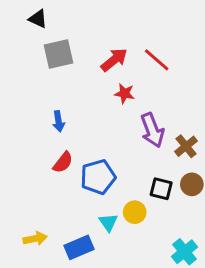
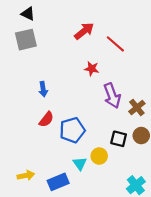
gray square: (59, 54) -> (26, 40), moved
red arrow: (114, 60) -> (84, 31), moved

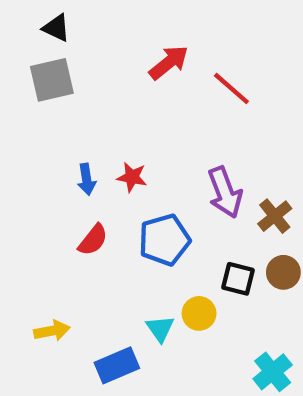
red star: (92, 69) -> (132, 177), moved
blue pentagon: (72, 130) -> (164, 240), moved
yellow arrow: (26, 175) -> (52, 331), moved

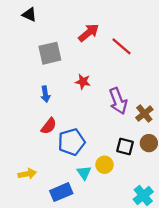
gray square: (52, 80) -> (50, 53), moved
red star: (132, 177) -> (83, 82), moved
blue pentagon: (164, 240) -> (71, 142), moved

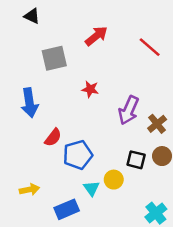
red line: (122, 46) -> (150, 47), moved
blue arrow: (45, 94) -> (29, 103), moved, size x1.6
purple arrow: (118, 101) -> (129, 110), turned 45

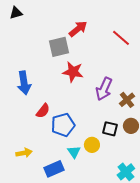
black triangle: (32, 16) -> (16, 13), moved, turned -40
gray square: (54, 58) -> (59, 47), moved
red star: (90, 89) -> (73, 72), size x1.5

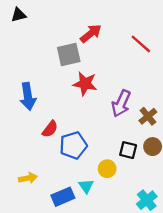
cyan triangle: (74, 152) -> (86, 186), moved

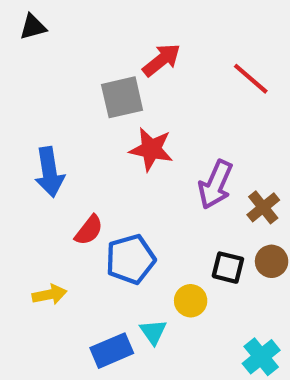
yellow arrow: (28, 178) -> (49, 295), moved

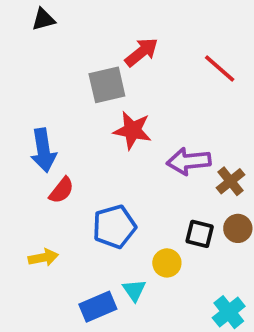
black triangle: (33, 27) -> (43, 19), moved
purple arrow: (215, 185) -> (189, 161), turned 60
red semicircle: (89, 230) -> (62, 190), moved

